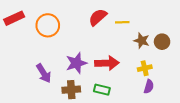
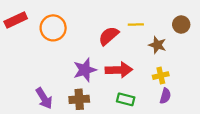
red semicircle: (98, 17) -> (109, 36), moved
brown circle: (162, 42) -> (181, 25), moved
purple arrow: (44, 73) -> (44, 98), moved
green rectangle: (102, 90) -> (126, 99), moved

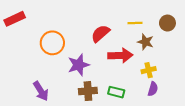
yellow line: (136, 25) -> (135, 23), moved
orange circle: (53, 28) -> (52, 43), moved
red arrow: (119, 70) -> (120, 55), moved
brown cross: (79, 99) -> (88, 91), moved

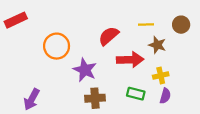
purple star: (78, 65) -> (85, 70), turned -30
purple arrow: (41, 91) -> (32, 99), moved, turned 60
green rectangle: (116, 92) -> (136, 94), moved

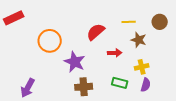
red arrow: (130, 60) -> (115, 53), size x0.6

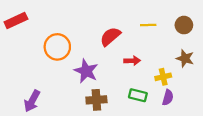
brown star: (139, 40) -> (185, 58), moved

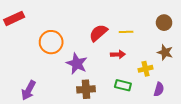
yellow line: (148, 25) -> (126, 32), moved
purple semicircle: (168, 98) -> (159, 89), moved

